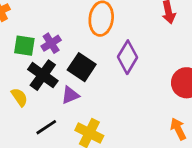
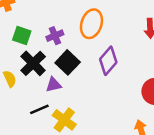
purple cross: (51, 43) -> (55, 36), moved
black line: (46, 127) -> (39, 109), moved

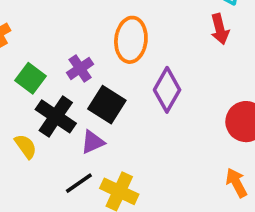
green square: (22, 35) -> (31, 78), turned 30

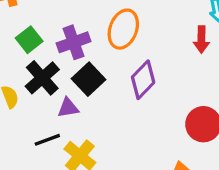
purple cross: (80, 68) -> (74, 42), size x1.4

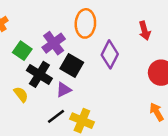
red arrow: (201, 39) -> (145, 31), moved

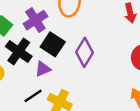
purple diamond: (110, 54) -> (85, 52), moved

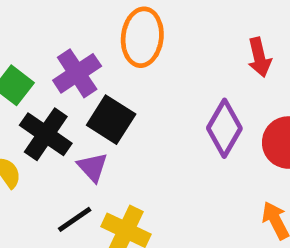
purple diamond: (85, 52) -> (224, 128), moved
purple triangle: (43, 69) -> (93, 167), turned -49

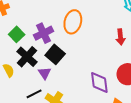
purple diamond: (224, 128) -> (99, 83), moved, turned -45

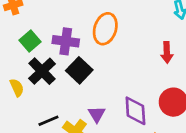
purple cross: (44, 33) -> (66, 41), turned 30
purple triangle: (45, 73) -> (97, 114), moved

